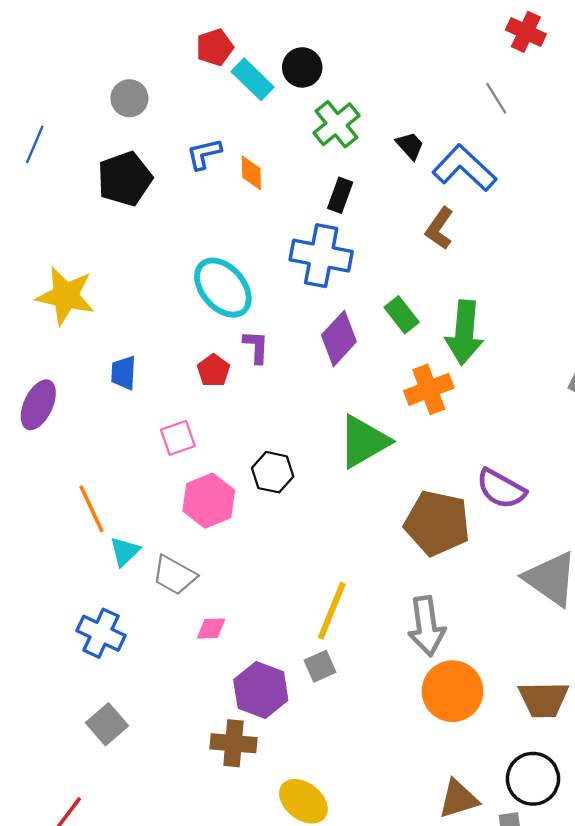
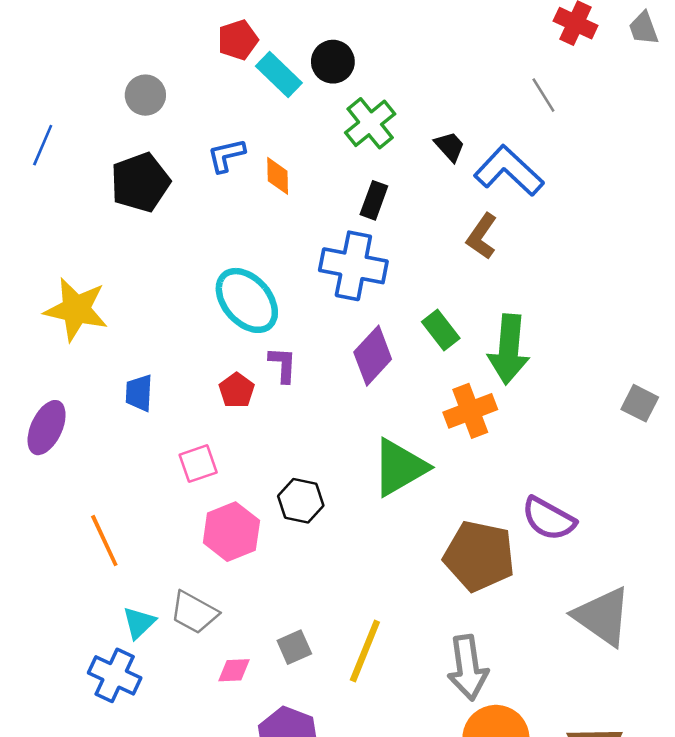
cyan triangle: (125, 552) -> (139, 623), moved
gray square: (320, 666) -> (294, 647), moved

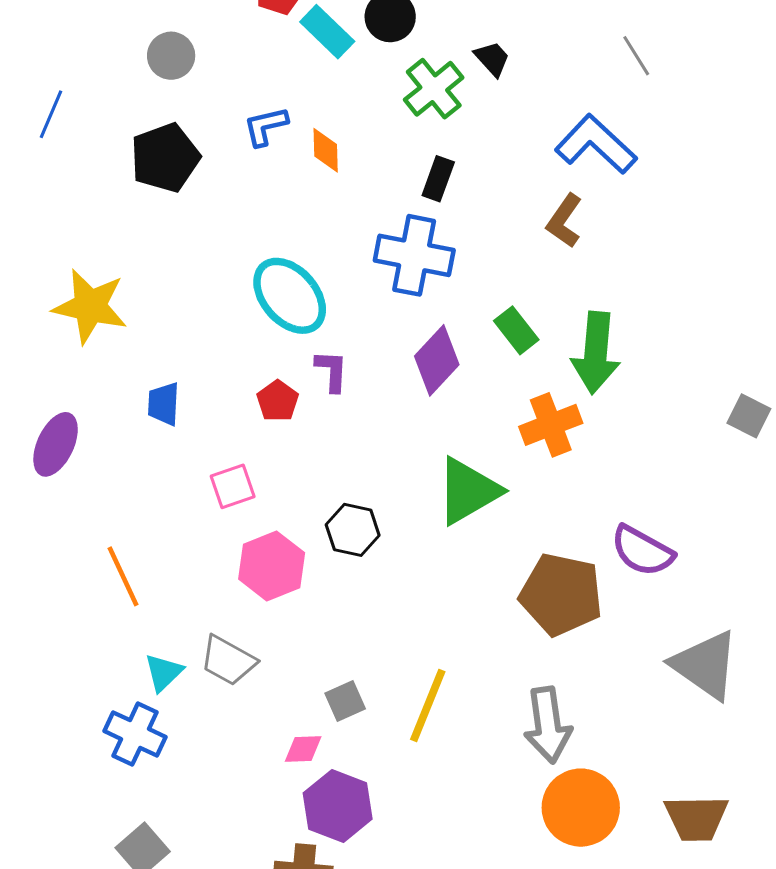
black trapezoid: (450, 146) -> (492, 59), moved
pink diamond: (234, 670) -> (303, 749), moved

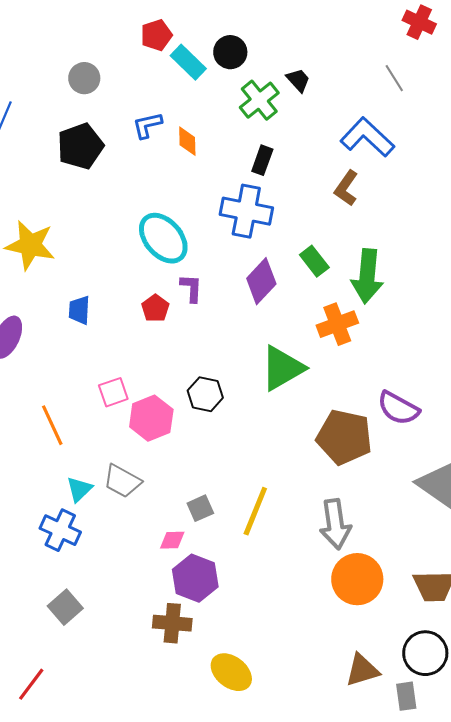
pink square: (233, 486) -> (113, 392), moved

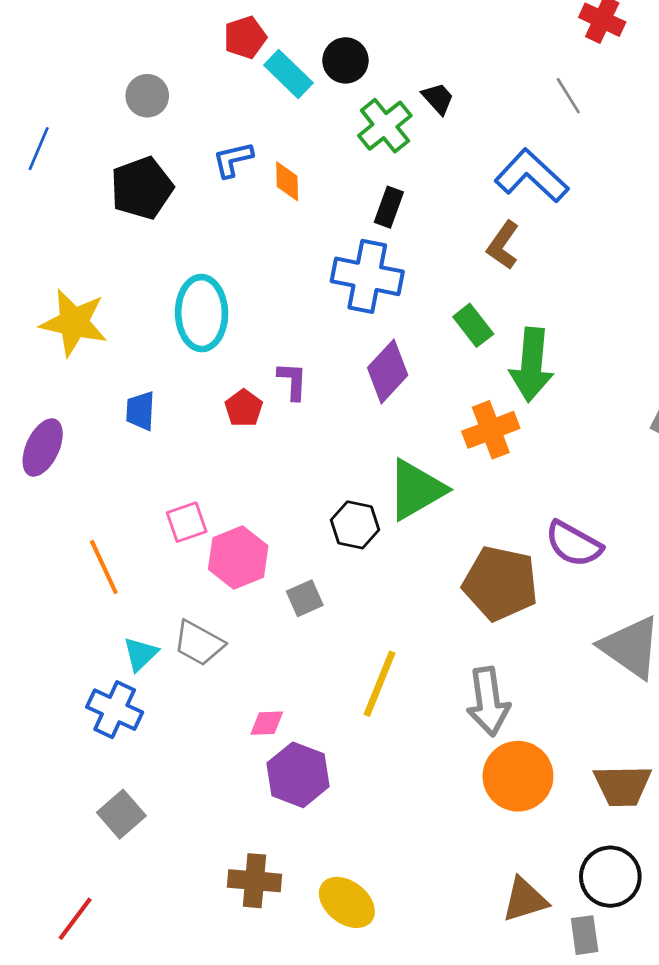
cyan ellipse: (163, 238) -> (202, 313), moved, turned 40
green rectangle: (314, 261) -> (473, 325), moved
black hexagon: (205, 394) -> (355, 525), moved
gray square: (200, 508) -> (305, 598), moved
brown cross: (172, 623) -> (255, 881), moved

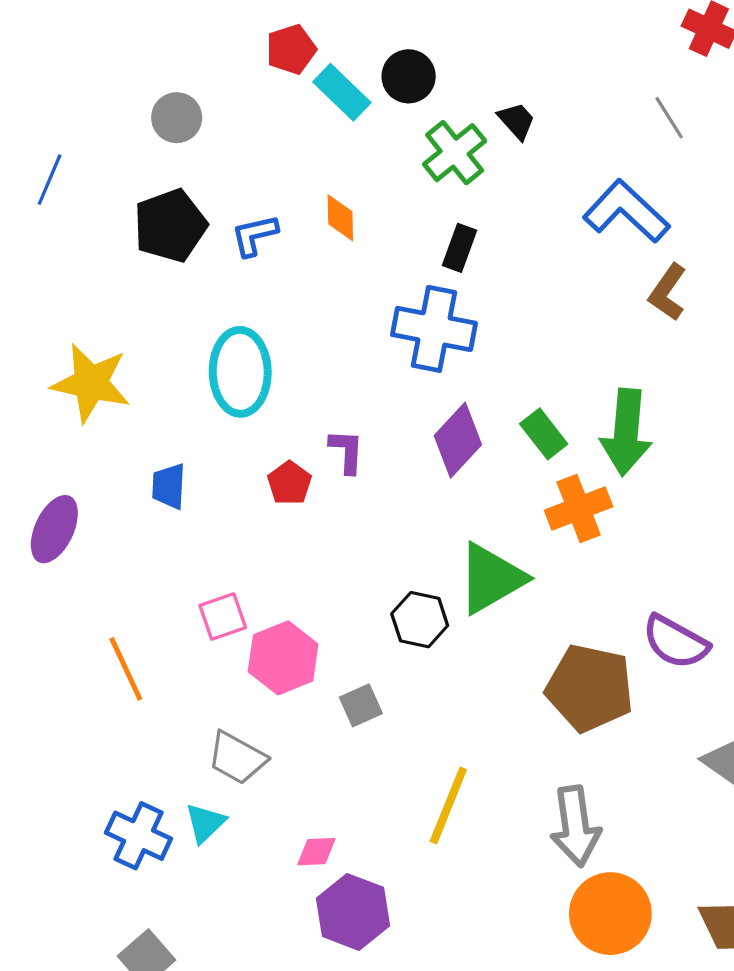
blue L-shape: (233, 160) -> (254, 235), moved
brown L-shape: (503, 245) -> (668, 292), moved
green rectangle: (473, 325) -> (544, 434), moved
cyan triangle: (140, 654) -> (205, 823), moved

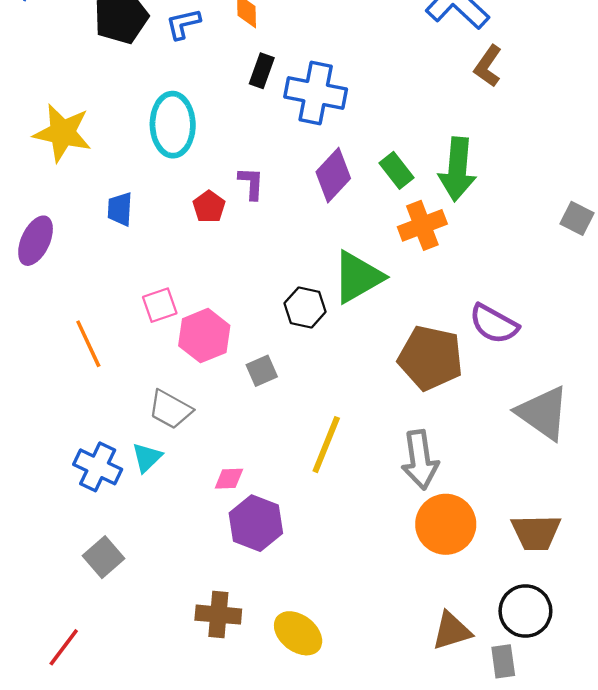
black rectangle: (459, 248) -> (262, 71), moved

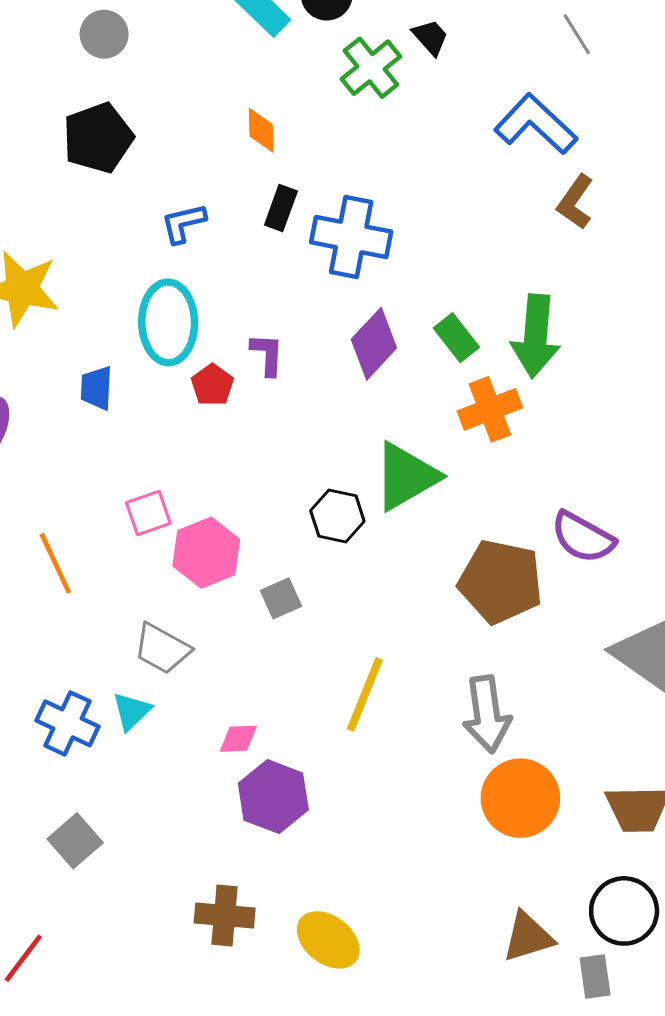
blue L-shape: (183, 24) -> (183, 223), moved
cyan ellipse: (173, 125) -> (168, 322), moved

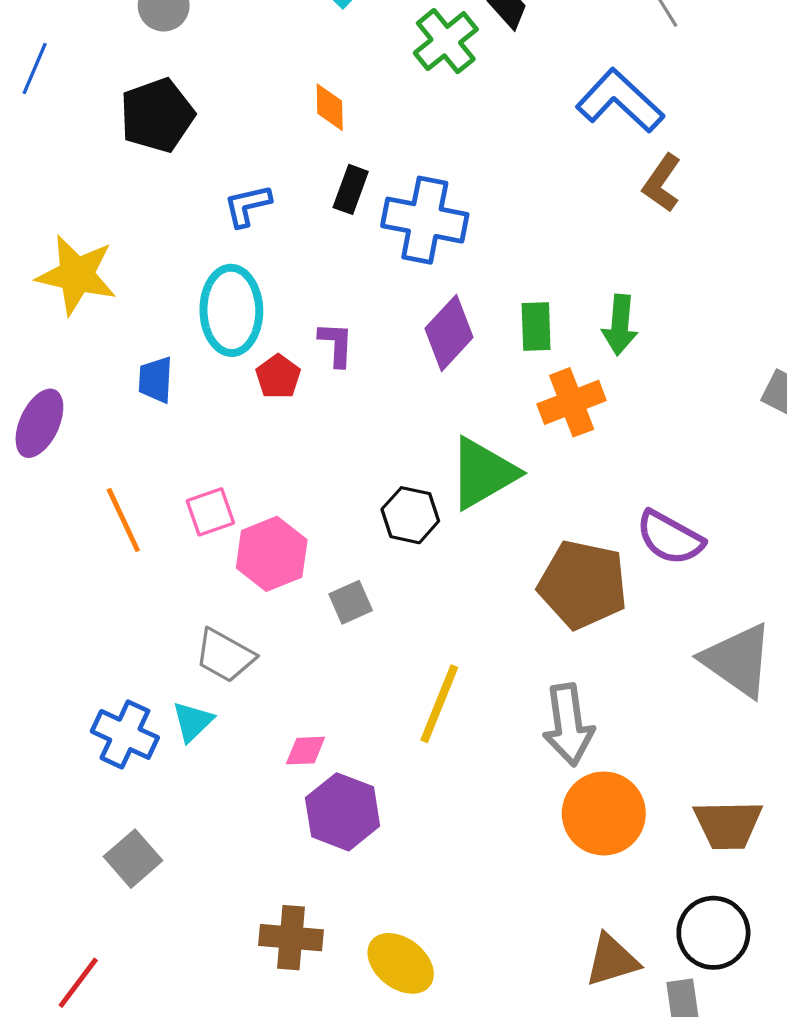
green arrow: (536, 336) -> (620, 325), size x0.7
green rectangle: (456, 338) -> (536, 327), turned 36
orange line: (55, 563) -> (123, 520), moved

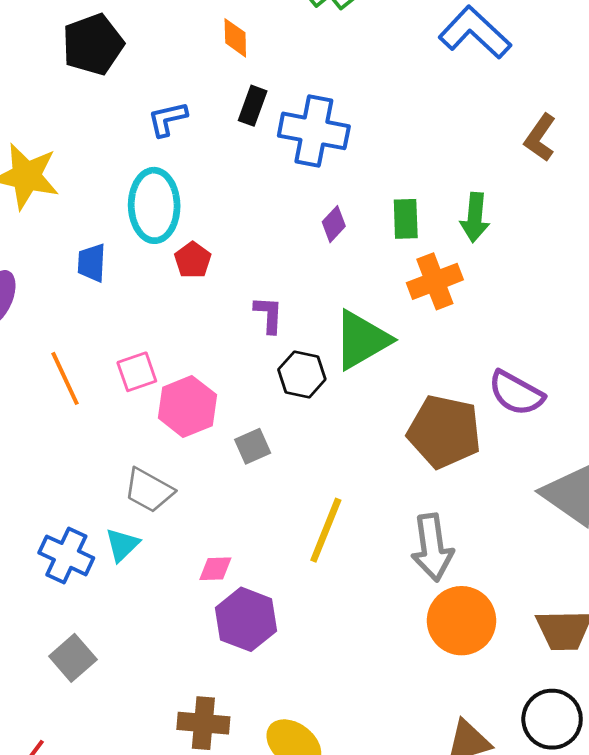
brown L-shape: (662, 183) -> (540, 138), moved
purple diamond: (449, 333) -> (334, 224), size x0.6
purple L-shape: (336, 344) -> (269, 315), moved

